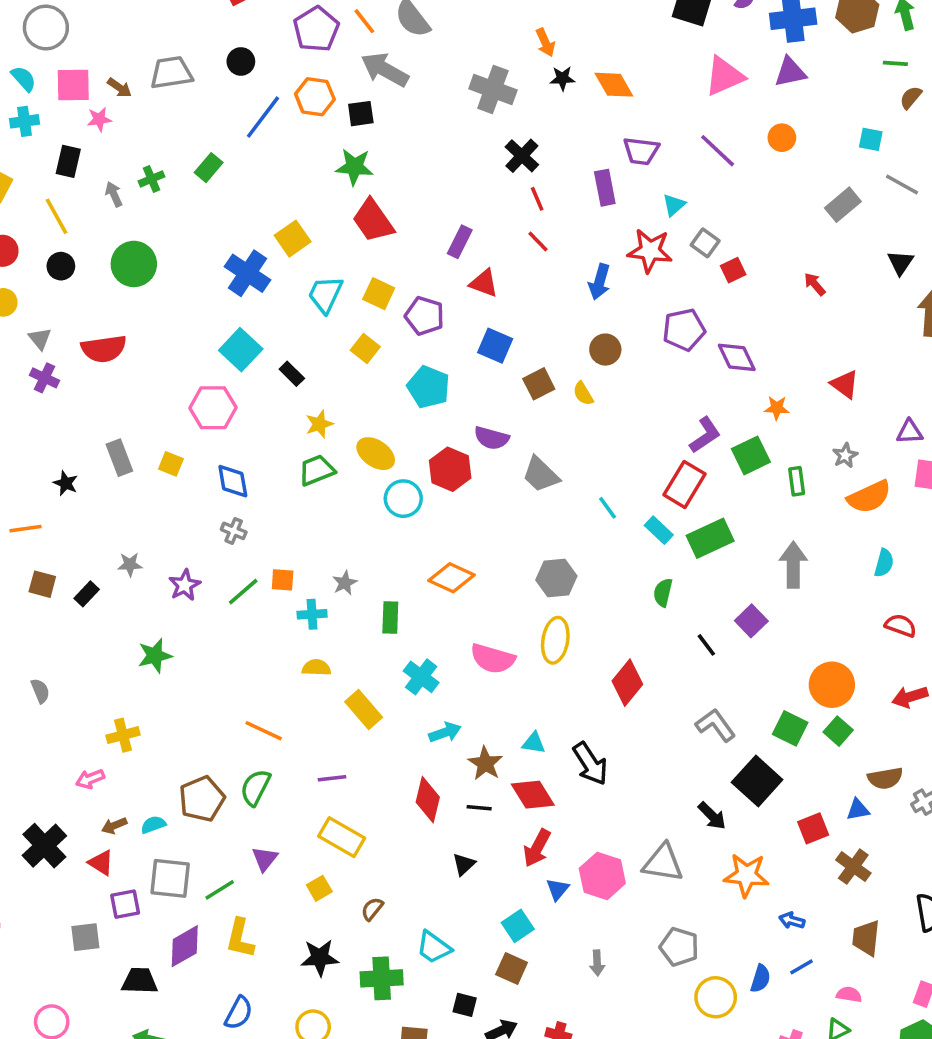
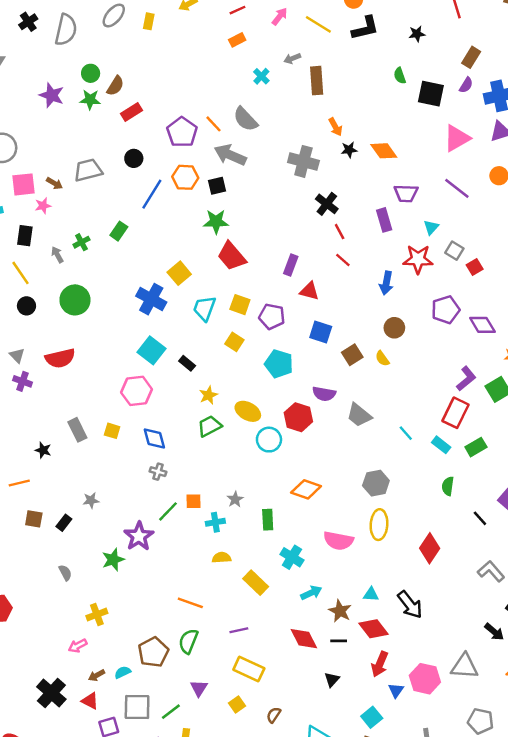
green rectangle: (710, 538) -> (476, 447), size x0.7
purple star: (185, 585) -> (139, 536), moved, size x1.4
gray semicircle: (40, 691) -> (65, 573), moved
red diamond: (428, 800) -> (304, 639), turned -36

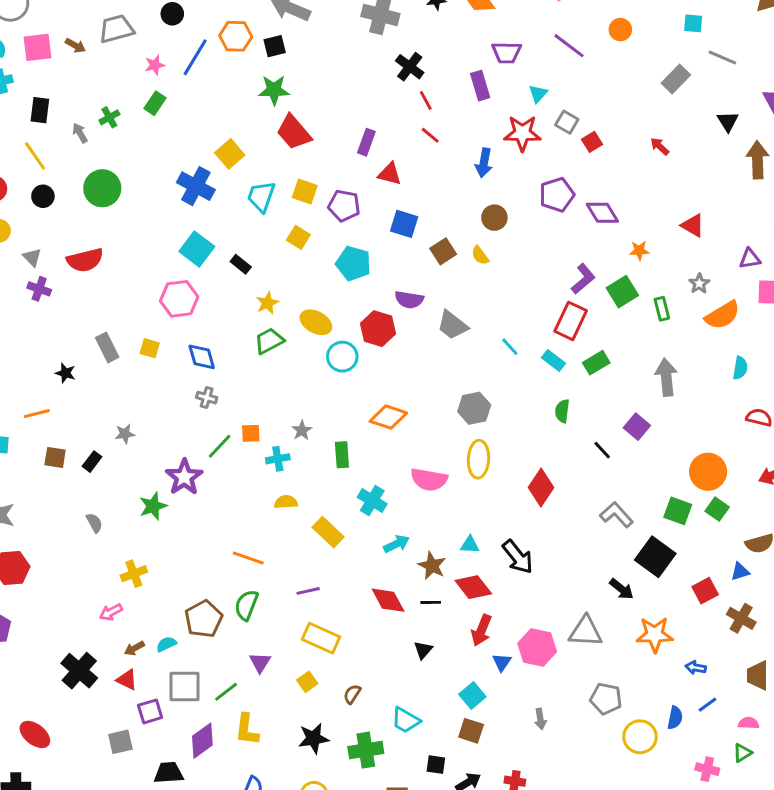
pink star: (43, 206) -> (155, 65), moved

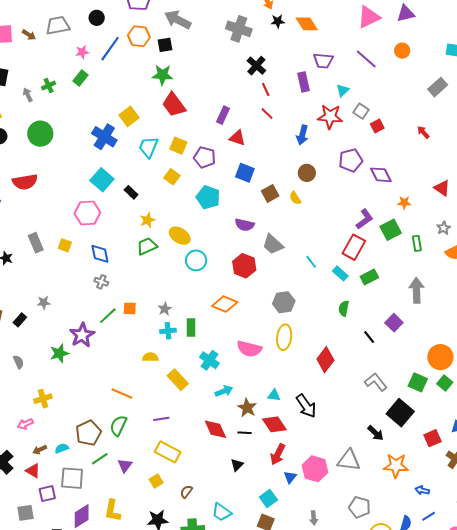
red hexagon: (378, 329) -> (244, 266), moved
cyan cross: (278, 459) -> (168, 331), moved
green line: (226, 692) -> (100, 459), moved

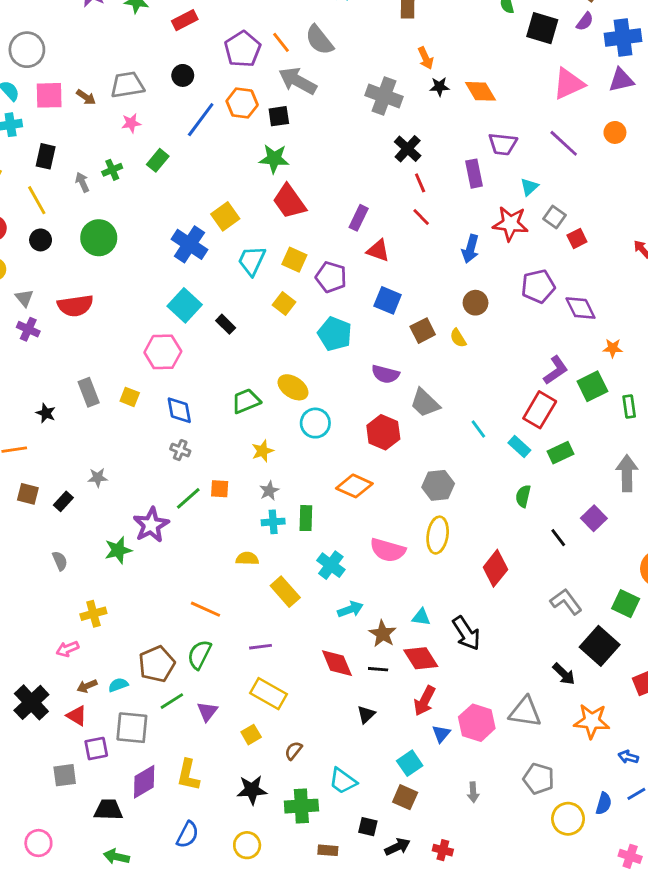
pink star: (82, 52) -> (131, 123), moved
yellow star: (147, 220) -> (263, 451), moved

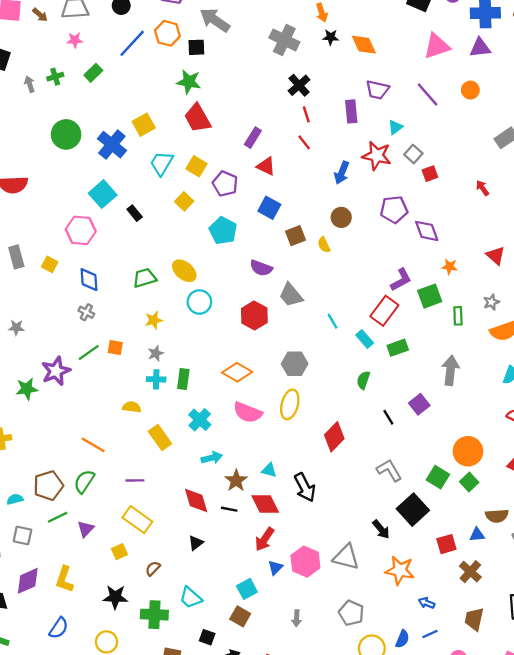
green circle: (99, 238) -> (66, 134), moved
orange diamond: (354, 486) -> (237, 372), moved
black triangle: (366, 714) -> (196, 543), moved
gray square: (132, 728) -> (22, 535), size x0.7

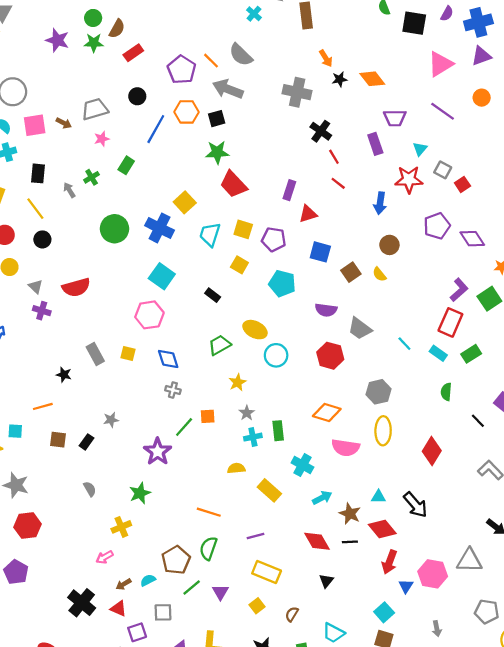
red triangle: (266, 166) -> (308, 214), turned -30
black rectangle: (135, 213) -> (213, 295), moved
green star: (27, 389) -> (140, 493), moved

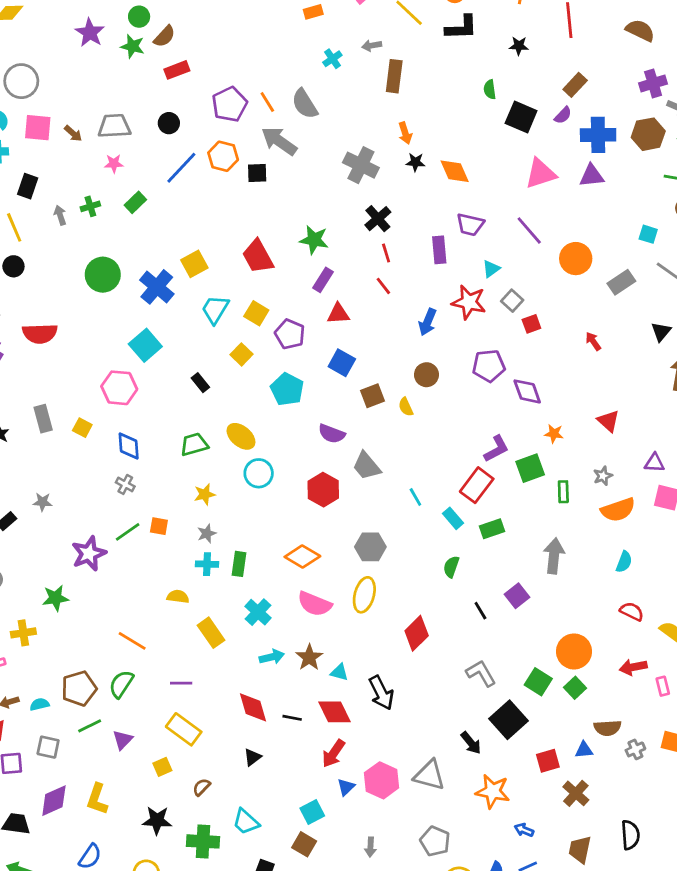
orange circle: (482, 98) -> (576, 259), moved, size x1.5
green star: (217, 152) -> (314, 240), moved
brown star: (350, 514) -> (309, 657), moved

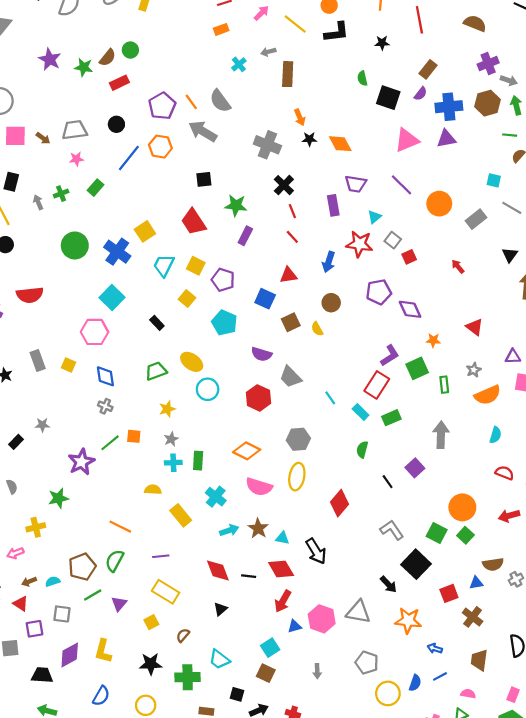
green circle: (139, 17) -> (130, 50), moved
black square: (257, 173) -> (204, 179), moved
red triangle: (338, 314) -> (289, 275), moved
blue triangle: (346, 787) -> (295, 626), turned 32

